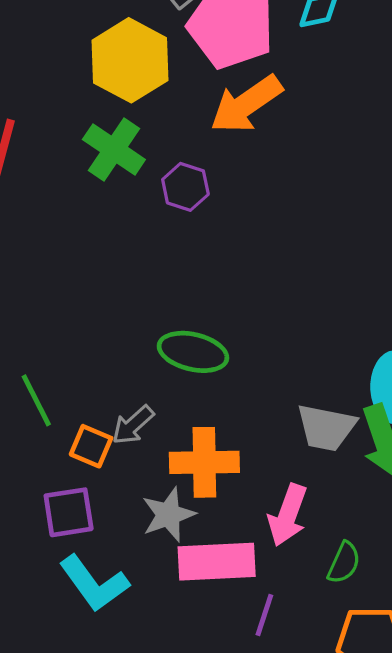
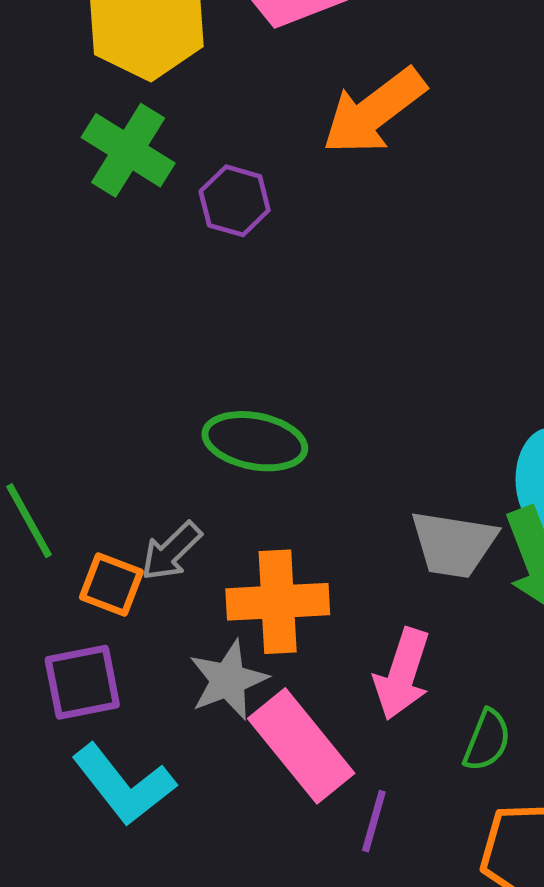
orange arrow: (246, 104) -> (374, 111), moved
pink rectangle: (217, 562) -> (301, 746), turned 56

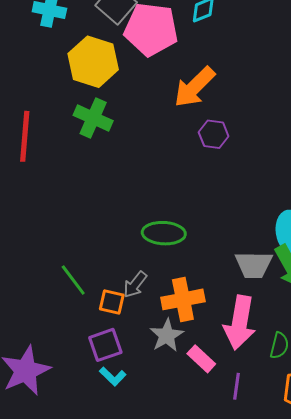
purple hexagon: (235, 201) -> (214, 134), moved
pink arrow: (402, 674) -> (240, 323), size x1.4
pink rectangle: (301, 746) -> (201, 359), size x0.6
cyan L-shape: (124, 785) -> (113, 376), moved, size x0.6

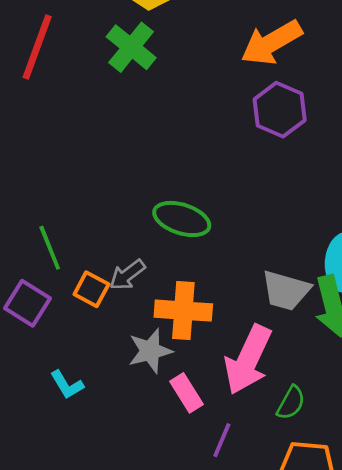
purple hexagon: (214, 134) -> (280, 110), size x1.4
purple square: (105, 345) -> (27, 303), moved, turned 36

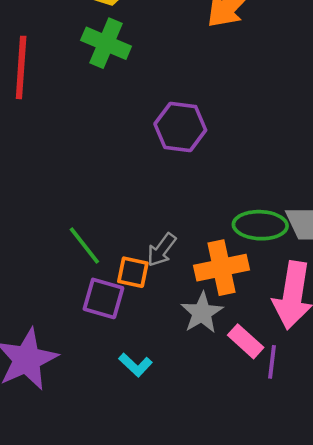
purple hexagon: (280, 110) -> (180, 127), moved
green ellipse: (182, 219) -> (260, 225), moved
purple square: (27, 303) -> (103, 298), moved
purple line: (222, 440) -> (272, 362), moved

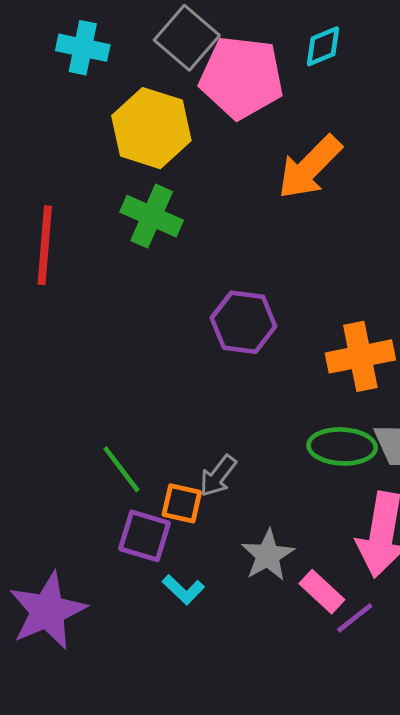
orange cross: (221, 268) -> (360, 356), moved
purple line: (272, 362) -> (355, 618), turned 44
cyan L-shape: (135, 365) -> (183, 590), moved

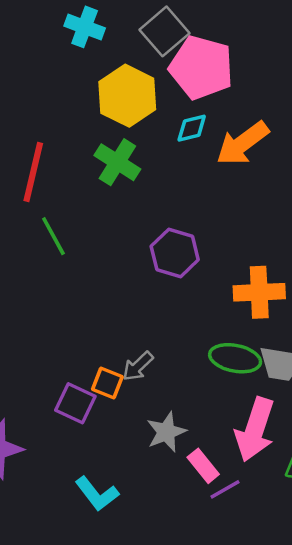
cyan diamond: (323, 46) -> (192, 128), moved
green line: (121, 469) -> (53, 236), moved
cyan L-shape: (183, 590) -> (97, 494), moved, size x1.4

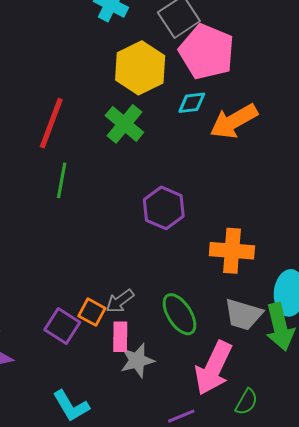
green line: (53, 236) -> (62, 180), turned 32
green ellipse: (235, 358) -> (179, 314), moved, turned 39
pink rectangle: (203, 466) -> (120, 337), moved, turned 32

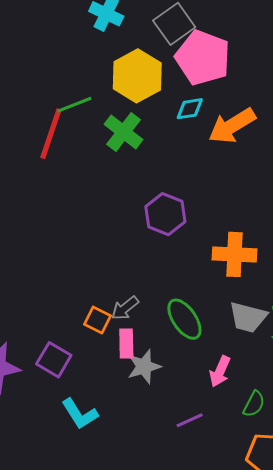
green line: (62, 180) -> (74, 105), moved, turned 60
purple square: (62, 326) -> (54, 360), moved
pink arrow: (213, 368) -> (220, 371), size x0.6

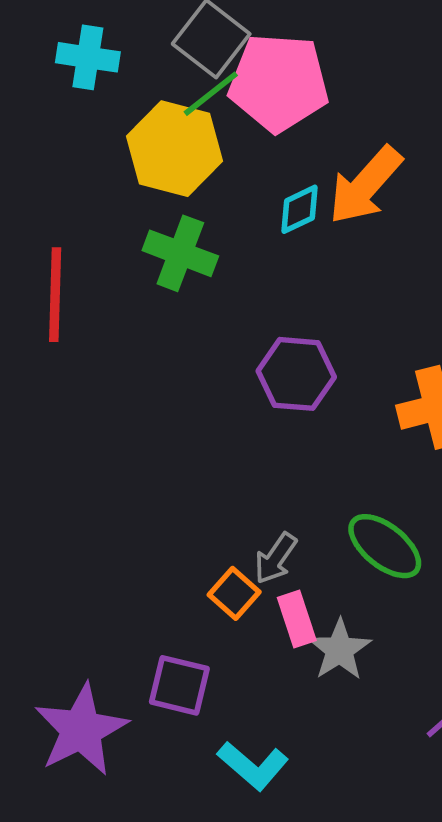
green line: (74, 105) -> (211, 94), moved
cyan diamond: (190, 109) -> (299, 209), moved
orange square: (97, 320) -> (234, 593), turned 32

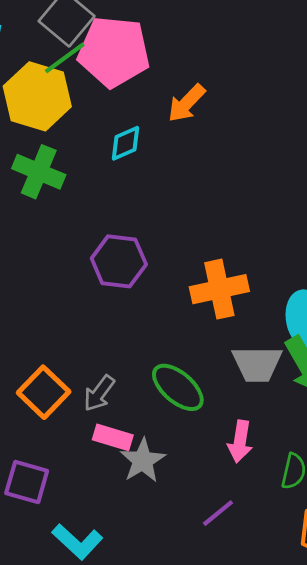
orange arrow: (365, 185) -> (186, 103), moved, size x0.7
orange square: (234, 593) -> (44, 392), moved, size x1.4
pink rectangle: (297, 619) -> (113, 437), turned -57

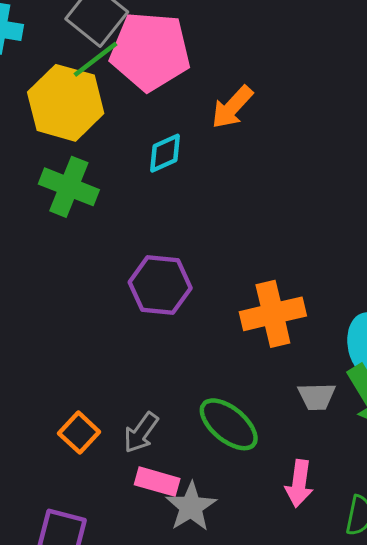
gray trapezoid: (257, 364) -> (317, 396), size x0.7
orange square: (44, 392) -> (79, 433), size x0.7

